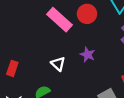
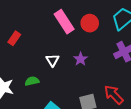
red rectangle: (12, 68) -> (14, 38), moved

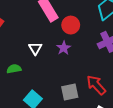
red circle: (90, 23) -> (71, 25), moved

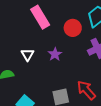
red circle: (71, 25) -> (73, 28), moved

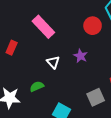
pink rectangle: (40, 17) -> (43, 27), moved

